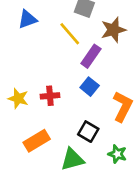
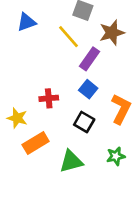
yellow star: (18, 98) -> (17, 118), moved
black square: (88, 132) -> (84, 122), moved
green star: (117, 154) -> (116, 156), turned -30

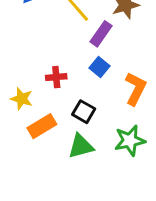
black square: (84, 122) -> (84, 112), moved
green star: (116, 156) -> (130, 141), size x1.5

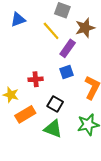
blue square: (99, 67) -> (66, 72), turned 32
green triangle: (81, 146) -> (53, 129), turned 36

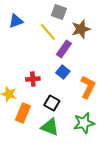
blue square: (66, 72) -> (63, 72), turned -32
orange rectangle: (25, 114) -> (23, 113), turned -36

